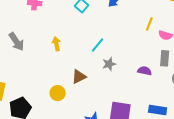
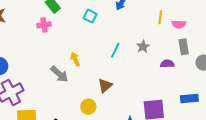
gray arrow: (16, 42) -> (59, 74), moved
gray star: (109, 64) -> (143, 47), moved

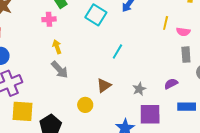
cyan square: (90, 16) -> (96, 15), size x1.5
gray star: (143, 47) -> (139, 89), moved
yellow arrow: (75, 59) -> (57, 47), moved
purple semicircle: (167, 64) -> (171, 84), moved, turned -32

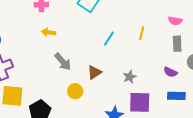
yellow line: (166, 23) -> (142, 33), moved
yellow arrow: (57, 47) -> (49, 32), turned -64
gray arrow: (60, 70) -> (63, 62), moved
purple semicircle: (171, 84) -> (170, 72), moved, turned -128

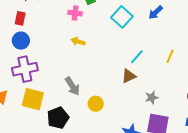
gray arrow: (63, 62) -> (72, 86), moved
brown triangle: (94, 72) -> (129, 76), moved

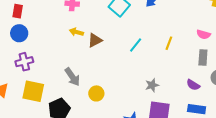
purple cross: (25, 69) -> (24, 62), size x0.7
brown triangle: (129, 76) -> (95, 40), moved

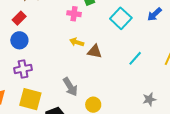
red rectangle: (18, 11) -> (19, 18), turned 32
brown triangle: (95, 40) -> (95, 51), turned 35

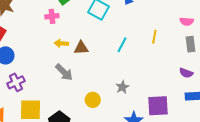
gray arrow: (70, 87) -> (64, 72), moved
gray star: (149, 99) -> (122, 87), moved

